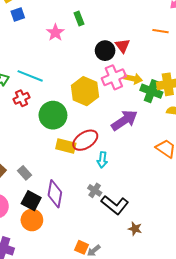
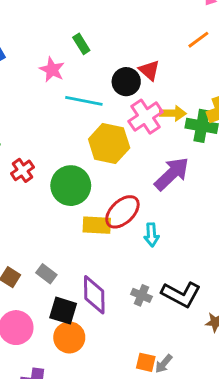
orange line: (161, 31) -> (198, 40), turned -35
cyan line: (30, 76) -> (84, 101), moved
gray cross: (95, 190) -> (141, 295), moved

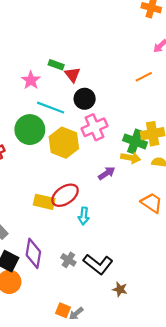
green rectangle: (81, 44) -> (56, 65), turned -48
red triangle: (149, 70) -> (72, 75), moved
yellow arrow: (173, 113) -> (131, 158), moved
purple arrow: (172, 174) -> (107, 173), size x0.6
green circle: (71, 186) -> (30, 130), moved

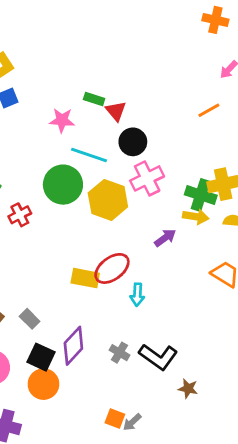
pink star: (31, 80) -> (62, 120), turned -30
purple diamond: (33, 253) -> (73, 346), turned 36

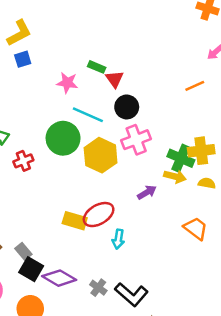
purple diamond: (73, 346) -> (59, 278), turned 72
black square: (41, 357) -> (31, 269), moved

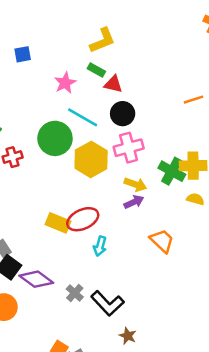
yellow L-shape: (19, 33) -> (102, 40), moved
red triangle: (115, 79) -> (113, 84), turned -48
pink star: (67, 83) -> (65, 83), turned 30
yellow arrow: (175, 177) -> (135, 184), moved
orange trapezoid: (196, 228) -> (162, 241), moved

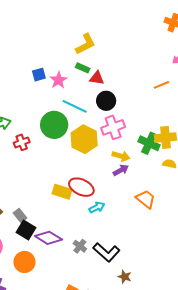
blue square: (23, 54) -> (39, 75), moved
red ellipse: (83, 219) -> (81, 187), turned 55
cyan arrow: (100, 246) -> (97, 207), turned -126

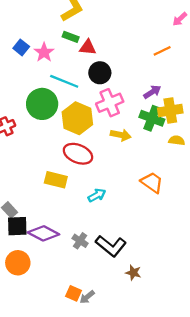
blue square: (39, 75) -> (21, 47), turned -32
purple arrow: (121, 170) -> (152, 92), moved
red ellipse: (81, 187) -> (78, 154), moved
black square: (26, 230) -> (17, 226), turned -30

